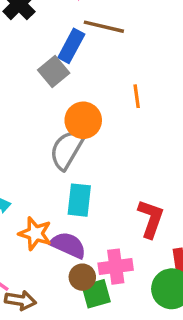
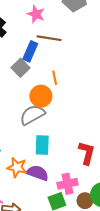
orange line: (137, 96) -> (55, 78), moved
gray semicircle: (67, 149) -> (32, 115), turned 35
brown circle: (82, 277) -> (85, 201), moved

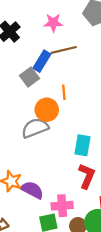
pink star: (36, 14) -> (53, 23), turned -30
brown line: (49, 38) -> (64, 50), turned -30
cyan rectangle: (42, 145) -> (83, 145), moved

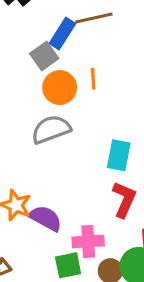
orange circle: (47, 110) -> (60, 88), moved

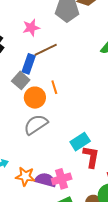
cyan rectangle: (119, 155) -> (80, 142), moved, turned 60
pink cross: (88, 241) -> (62, 179), moved

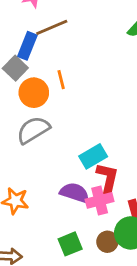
pink cross: (62, 179) -> (100, 200), moved
purple semicircle: (46, 180) -> (75, 193), moved

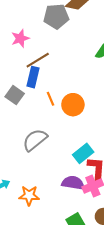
blue rectangle: (27, 46) -> (33, 77), moved
orange circle: (34, 93) -> (73, 105), moved

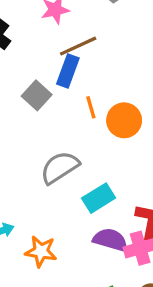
cyan rectangle: (83, 153) -> (99, 198), moved

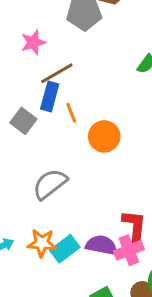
orange line: (91, 107) -> (71, 113), moved
cyan rectangle: (99, 198) -> (65, 249), moved
orange star: (41, 251) -> (42, 243), moved

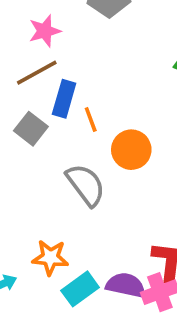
brown line: (57, 73) -> (37, 73), moved
gray semicircle: (50, 184) -> (86, 185), moved, turned 90
orange star: (42, 243) -> (50, 258), moved

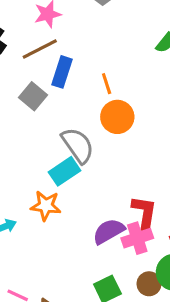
orange line: (91, 120) -> (107, 84), moved
purple semicircle: (126, 285) -> (109, 231), turned -44
cyan rectangle: (80, 289) -> (64, 171), moved

